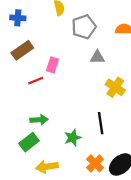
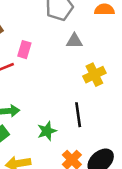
yellow cross: (115, 87) -> (94, 75), turned 30

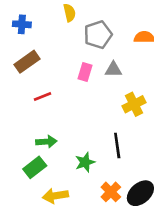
pink rectangle: (24, 50) -> (85, 72), moved

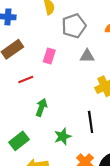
pink rectangle: (85, 72) -> (49, 56), moved
green arrow: (46, 142) -> (41, 107), moved, turned -66

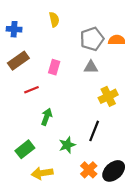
gray pentagon: (74, 26) -> (92, 39), moved
black line: (91, 122) -> (94, 131), turned 30

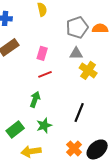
red line: (31, 90) -> (45, 74), moved
yellow cross: (108, 96) -> (88, 70), moved, turned -30
green star: (67, 145) -> (44, 125), moved

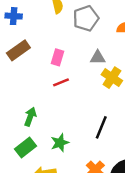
gray pentagon: (77, 27) -> (86, 18), moved
green arrow: (35, 99) -> (30, 117), moved

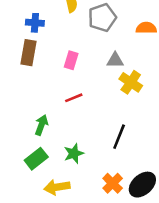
blue cross: (14, 16) -> (35, 23), moved
brown rectangle: (18, 50) -> (28, 53), turned -45
red line: (61, 82) -> (74, 98), moved

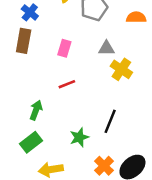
blue cross: (35, 23) -> (30, 12), turned 35
green star: (74, 153) -> (79, 137), moved

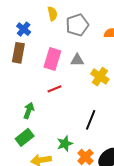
pink rectangle: (64, 48) -> (52, 59), size x1.5
gray triangle: (106, 48) -> (77, 60), moved
green star: (79, 137) -> (65, 144), moved

